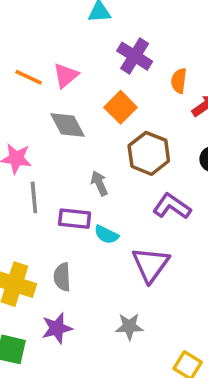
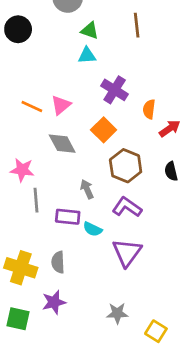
purple L-shape: (172, 206) -> (127, 207), moved
gray star: (129, 326) -> (117, 313), moved

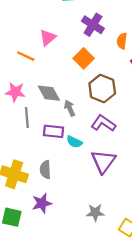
orange line: (32, 106) -> (26, 56), moved
gray diamond: (62, 144) -> (49, 93), moved

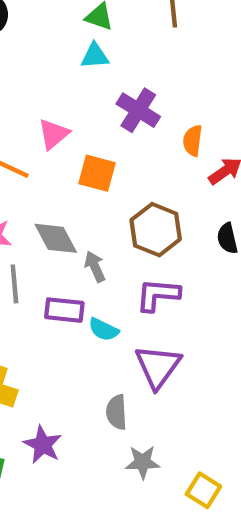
orange square: (84, 58) -> (97, 173), moved, turned -30
purple L-shape: (103, 123) -> (158, 295), turned -30
gray semicircle: (45, 170) -> (117, 412), moved
purple star: (42, 203) -> (43, 445), turned -30

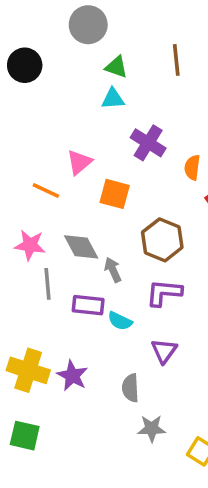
purple triangle: (158, 366) -> (164, 351), size x0.7
purple star: (43, 445) -> (72, 376), moved

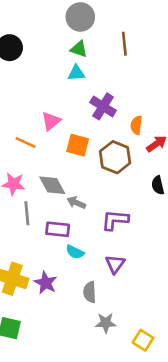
gray circle: (88, 25) -> (80, 17), moved
brown hexagon: (162, 240) -> (115, 157), moved
gray arrow: (113, 270) -> (76, 203), turned -42
cyan semicircle: (120, 321) -> (75, 252), moved

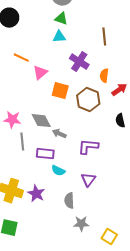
brown line: (124, 44) -> (104, 37), moved
orange line: (26, 143) -> (21, 58), moved

